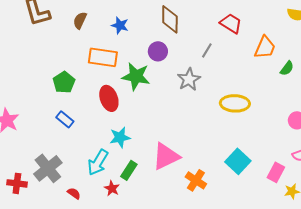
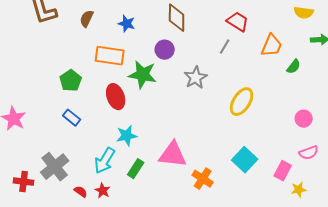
gray line: (207, 50) -> (225, 47), moved
yellow ellipse: (235, 103) -> (242, 102), turned -60
pink triangle: (166, 156) -> (173, 155), turned 32
red star: (112, 188) -> (103, 191), moved

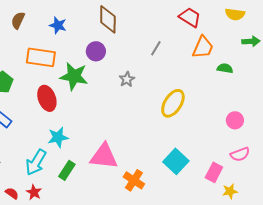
red trapezoid: (238, 22) -> (190, 17), moved
green semicircle: (294, 67) -> (225, 68), turned -119
gray star: (196, 78) -> (127, 79), size x0.7

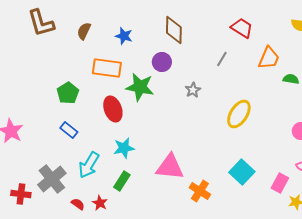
red trapezoid: (190, 17) -> (242, 28), moved
cyan arrow: (36, 162) -> (89, 165), moved
green rectangle: (67, 170) -> (122, 181), moved

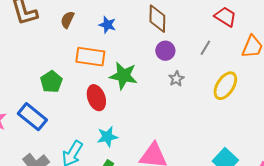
purple circle: (162, 62) -> (165, 51), moved
yellow ellipse: (239, 114) -> (225, 86), moved
blue rectangle: (69, 130) -> (32, 117), moved, size x1.6

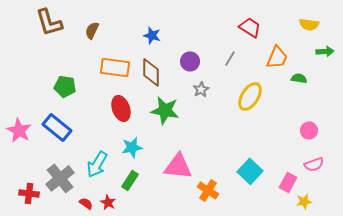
brown diamond: (157, 19) -> (151, 72), moved
blue star: (107, 25) -> (152, 35), moved
green star: (123, 76) -> (165, 110), moved
green pentagon: (51, 82) -> (65, 86), moved, turned -30

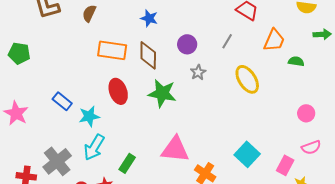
green pentagon: (65, 86) -> (19, 53), moved
yellow ellipse: (250, 96) -> (247, 79), turned -64
blue rectangle: (57, 127) -> (62, 101), moved, size x0.7
cyan star: (132, 147) -> (89, 116), moved

